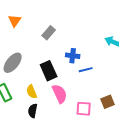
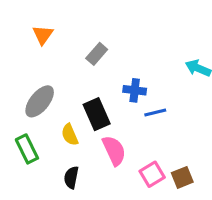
yellow semicircle: (32, 92) -> (70, 135), moved
brown square: (108, 102) -> (182, 177), moved
pink square: (84, 109) -> (152, 174), turned -35

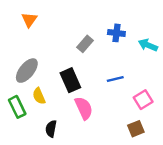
gray rectangle: (97, 54) -> (85, 44), moved
blue cross: (135, 90) -> (116, 33), moved
yellow semicircle: (70, 135) -> (39, 96), moved
pink square: (152, 174) -> (143, 100), moved

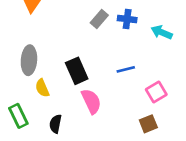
gray rectangle: (85, 44) -> (99, 19), moved
gray ellipse: (27, 71) -> (29, 60), turned -35
green rectangle: (17, 107) -> (18, 116), moved

